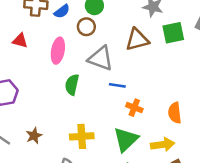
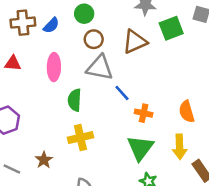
brown circle: (86, 27) -> (94, 39), moved
blue line: (117, 85) -> (122, 93), turned 49
yellow cross: (82, 136) -> (80, 138), moved
yellow arrow: (163, 145) -> (180, 147), turned 105

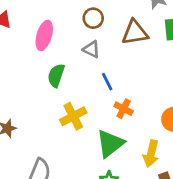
gray triangle: (100, 68) -> (91, 49), size x0.6
yellow cross: (80, 138) -> (73, 116), moved, turned -30

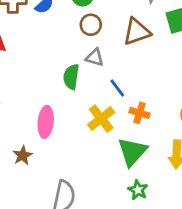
pink ellipse: (44, 35) -> (46, 122), moved
green semicircle: (56, 75) -> (71, 77), moved
yellow cross: (73, 116) -> (101, 119), moved

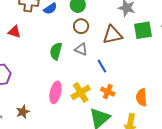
green semicircle: (71, 77) -> (56, 51), moved
blue line: (117, 88) -> (102, 66), moved
pink ellipse: (46, 122) -> (56, 92), moved

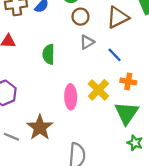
gray triangle: (81, 49) -> (87, 42), turned -40
green semicircle: (56, 51) -> (49, 54), moved
brown star: (23, 112) -> (40, 127), size x1.6

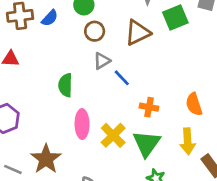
green semicircle: (49, 54) -> (65, 85), moved
blue line: (115, 55) -> (122, 78), moved
yellow cross: (98, 90) -> (113, 135), moved

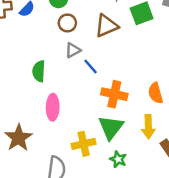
orange cross: (149, 107) -> (114, 94), size x1.5
yellow cross: (113, 135) -> (84, 144), moved, turned 30

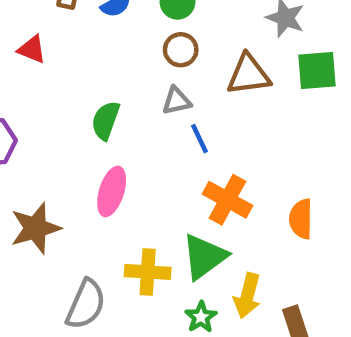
yellow arrow: (148, 127) -> (247, 296), moved

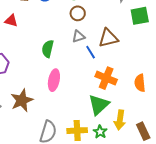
brown triangle: (249, 75) -> (108, 38), moved
yellow cross: (148, 272) -> (77, 131), moved

